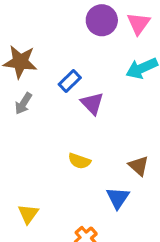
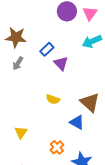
brown triangle: (139, 166) -> (90, 102), size x1.5
blue triangle: (118, 198) -> (77, 122), turned -35

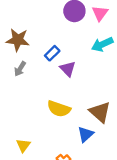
yellow semicircle: (53, 99) -> (59, 109), size x1.5
blue triangle: (77, 122) -> (86, 134), turned 49

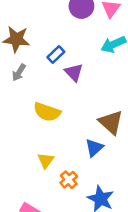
yellow semicircle: (59, 109) -> (47, 112), moved
yellow triangle: (23, 145) -> (46, 160), moved

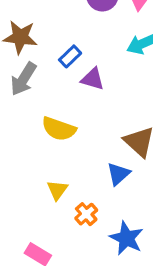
gray arrow: (19, 72) -> (23, 79), size x1.5
purple triangle: (74, 72) -> (93, 79), turned -30

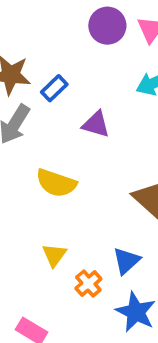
blue rectangle: (70, 56) -> (54, 88), moved
blue triangle: (118, 174) -> (126, 261), moved

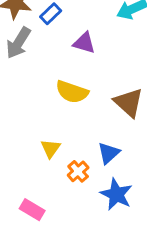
yellow semicircle: (56, 183) -> (72, 92), moved

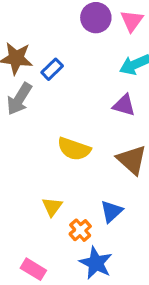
purple triangle: (84, 43) -> (124, 105), moved
blue star: (116, 194) -> (96, 263), moved

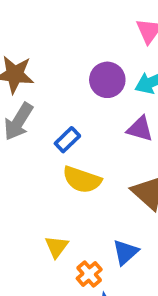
purple circle: (96, 18) -> (107, 80), moved
blue rectangle: (52, 69) -> (67, 140), moved

